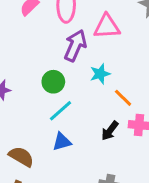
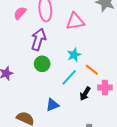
purple arrow: (75, 46) -> (38, 39), moved
cyan line: (60, 111) -> (69, 77), moved

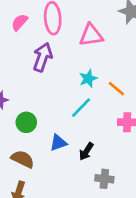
green circle: (42, 64) -> (26, 122), moved
orange line: (92, 70) -> (116, 89), moved
black arrow: (85, 94) -> (86, 151), moved

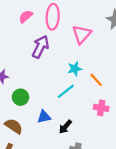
pink triangle: (91, 35) -> (82, 34), turned -48

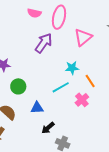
pink semicircle: (26, 16) -> (34, 13), turned -136
pink cross: (101, 108) -> (82, 100), moved, turned 32
black arrow: (65, 127) -> (48, 128), moved

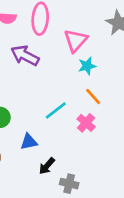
purple arrow: (44, 43) -> (25, 56), turned -90
cyan star: (72, 68) -> (87, 66), moved

